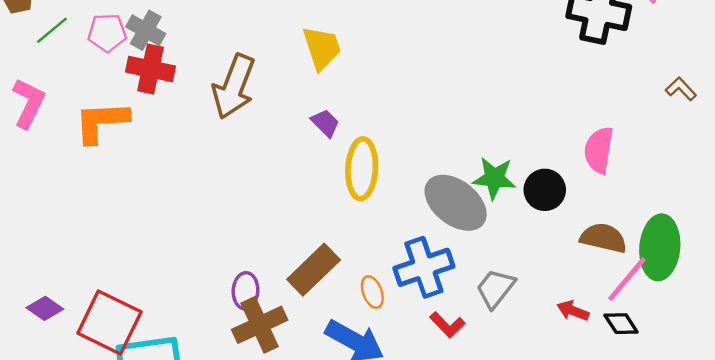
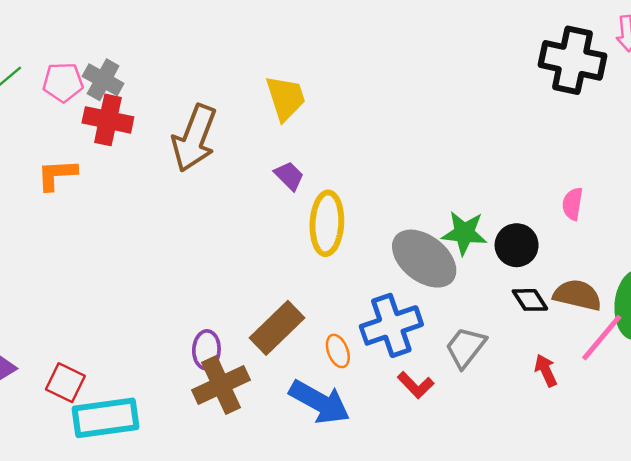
orange L-shape: (101, 122) -> (57, 175), size x0.7
pink semicircle: (599, 150) -> (573, 204), size x0.7
red arrow: (573, 311) -> (546, 370), turned 44
red square: (109, 322) -> (65, 383), size x0.6
black diamond: (621, 324) -> (530, 300), moved

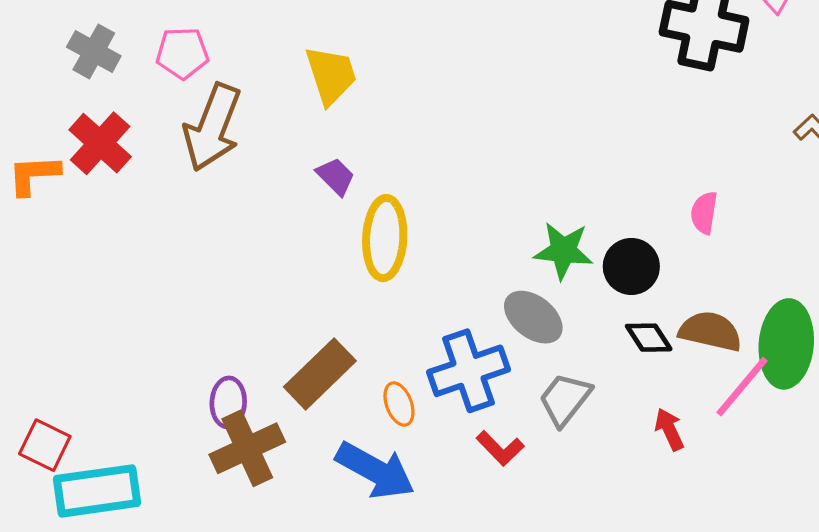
pink pentagon: (63, 82) -> (182, 53), moved
red cross: (108, 120) -> (100, 143), moved, turned 30
gray ellipse: (424, 259) -> (533, 317), moved, size x0.7

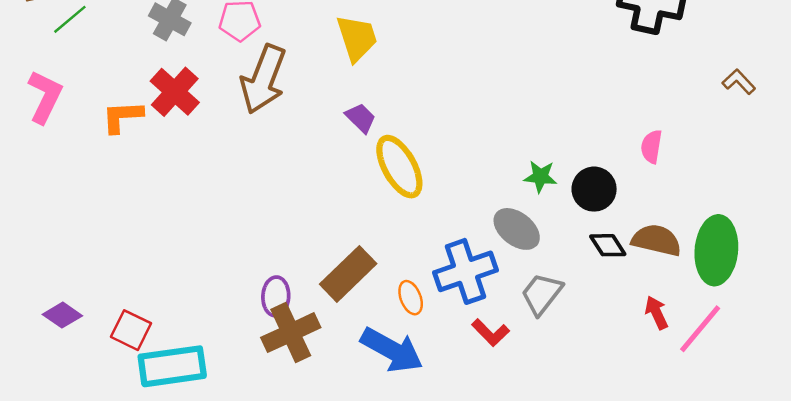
yellow ellipse: (385, 238) -> (399, 167), turned -32
green star: (563, 251) -> (540, 177), size x0.7
pink line: (742, 387) -> (700, 329), moved
red arrow: (669, 429) -> (656, 313), moved

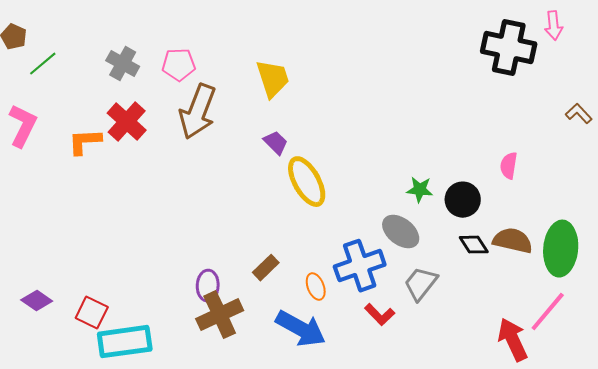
brown rectangle: (348, 274) -> (266, 268), size x0.6
red arrow: (656, 313) -> (513, 340), moved, size x1.6

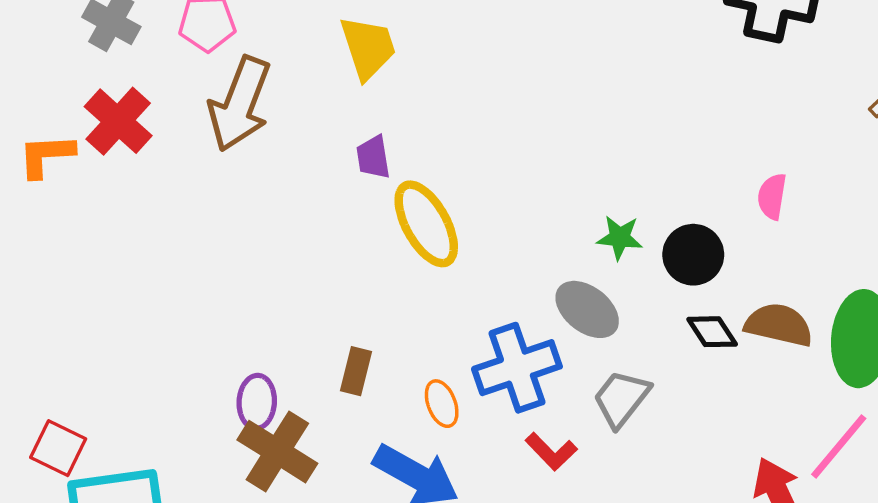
purple trapezoid: (276, 143) -> (373, 157), turned -144
brown rectangle: (266, 268) -> (356, 371), turned -32
brown cross: (220, 315) -> (277, 452), turned -33

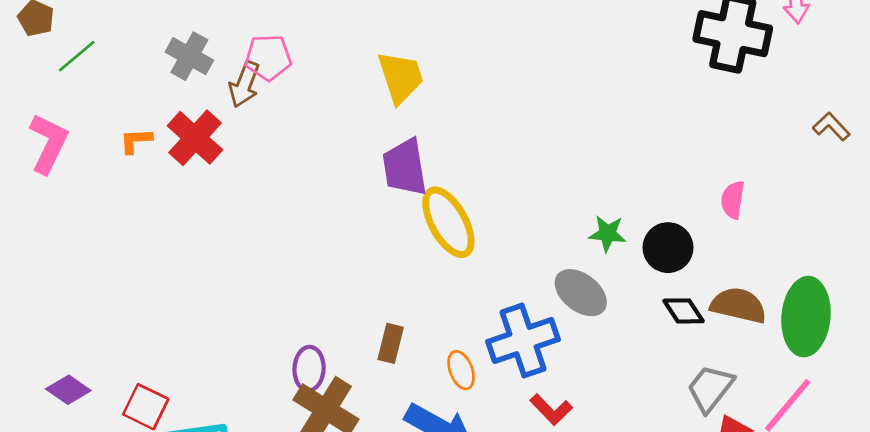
brown arrow: (240, 104) -> (244, 84), moved, size x0.6
orange L-shape: (46, 155) -> (136, 141), moved, size x0.7
purple trapezoid: (373, 157) -> (405, 167), size x1.6
gray trapezoid: (621, 398) -> (710, 388), moved

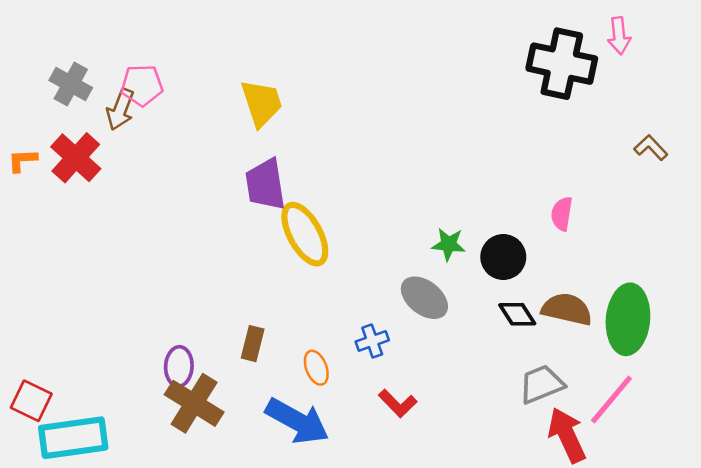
blue cross: (523, 341) -> (372, 341), size x0.5
gray trapezoid: (710, 388) -> (541, 384), turned 30

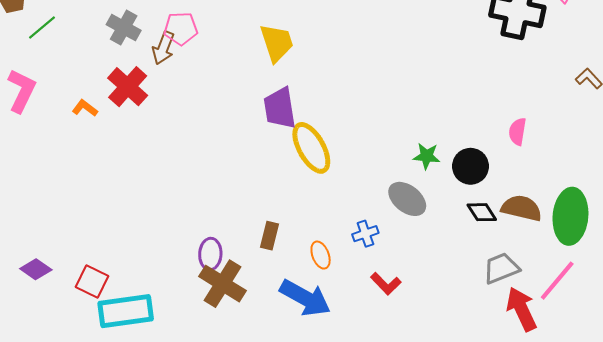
orange L-shape: (22, 160) -> (85, 108), moved, turned 40

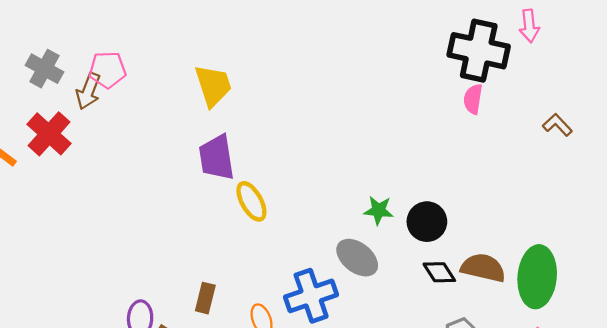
pink semicircle: (517, 132) -> (473, 99), moved
yellow ellipse: (311, 148) -> (251, 201), size x0.7
blue cross: (365, 234) -> (311, 296), size x1.8

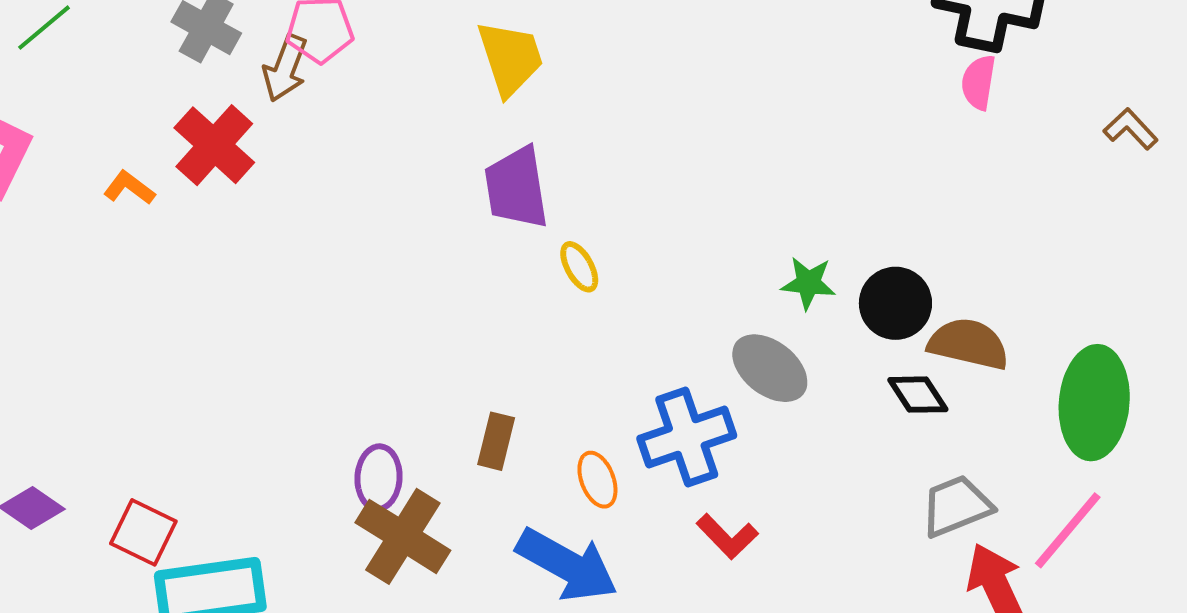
yellow ellipse: (251, 201) -> (579, 267), size x0.7
brown semicircle: (483, 268) -> (968, 344), moved

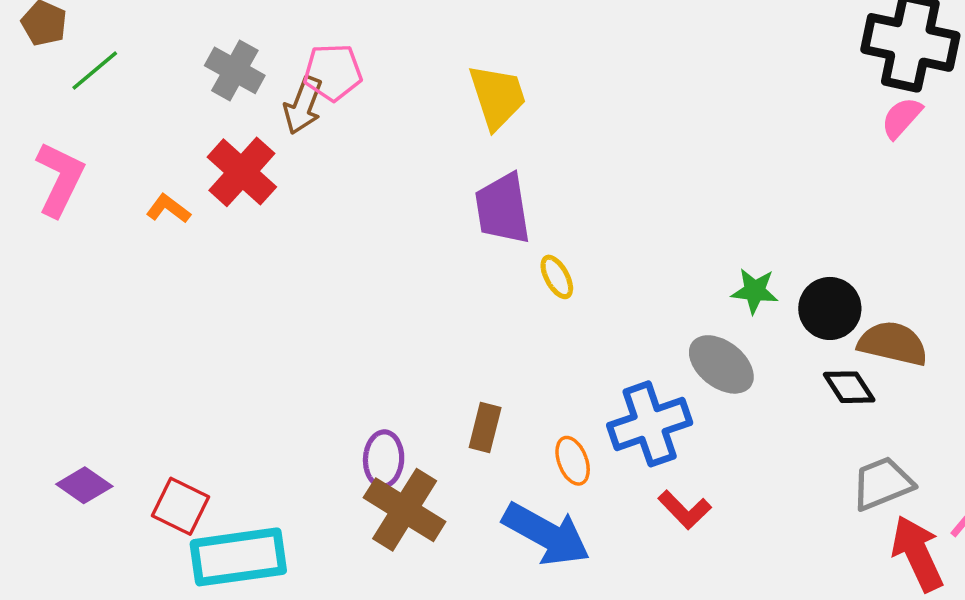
pink semicircle: (979, 82) -> (902, 118), turned 33

